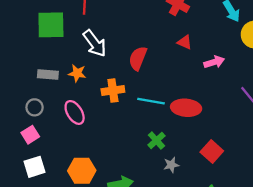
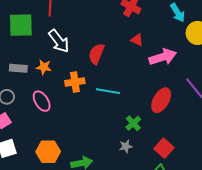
pink arrow: (214, 62) -> (163, 57), size x1.5
red ellipse: (186, 108) -> (161, 100), moved, turned -65
green cross: (156, 140) -> (133, 123), moved
red square: (212, 151) -> (164, 148), moved

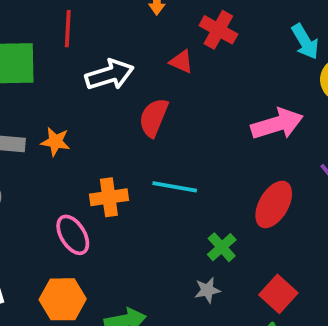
red triangle: (137, 40) -> (181, 62), moved
white arrow: (59, 41) -> (109, 75), moved, turned -70
orange cross: (75, 82) -> (109, 197), moved
pink ellipse: (42, 101) -> (73, 235), moved

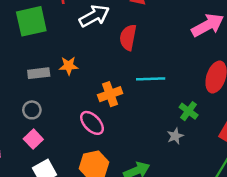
gray star: (207, 290) -> (175, 136), moved

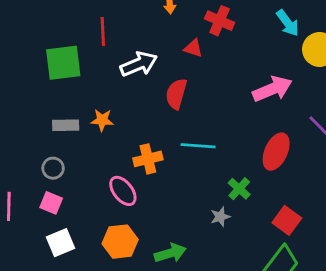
pink square: (33, 139) -> (51, 203), turned -30

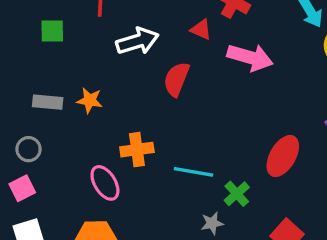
green square: (63, 63) -> (52, 31), size x0.6
pink arrow: (272, 89) -> (250, 57), moved, turned 33
cyan line: (198, 146) -> (193, 172), moved
pink square: (51, 203) -> (22, 188), turned 35

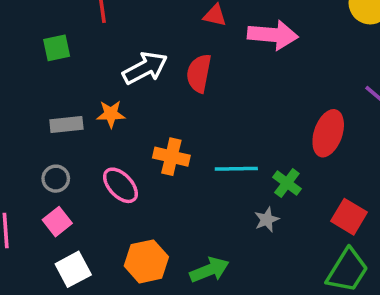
white arrow: (137, 41) -> (145, 68), moved
orange cross: (137, 150) -> (171, 157), turned 32
pink ellipse: (105, 183) -> (120, 185), moved

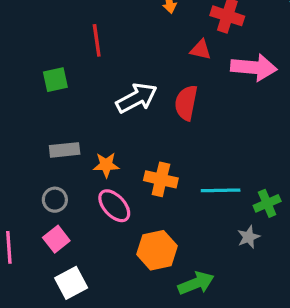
orange star: (111, 114) -> (106, 165), moved
green cross: (287, 183) -> (267, 203), turned 30
orange hexagon: (146, 261) -> (157, 250), moved

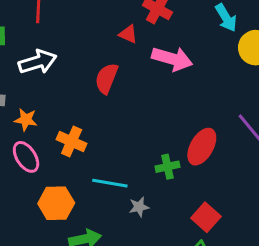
white arrow: (137, 98) -> (38, 62), moved
cyan line: (221, 190) -> (110, 183), moved
green cross: (267, 203) -> (167, 167), moved

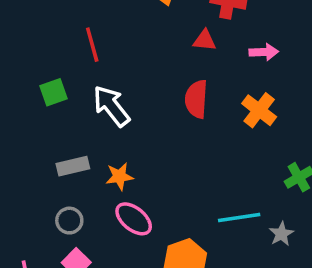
pink arrow: (172, 59) -> (264, 52), size x0.6
white arrow: (38, 62) -> (111, 106), turned -93
orange cross: (72, 142) -> (259, 110), moved, turned 32

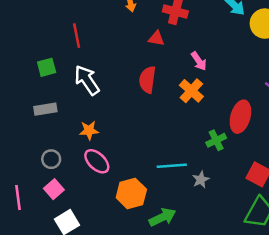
pink arrow: (264, 52) -> (199, 61), moved, turned 54
gray rectangle: (73, 166) -> (45, 109), moved

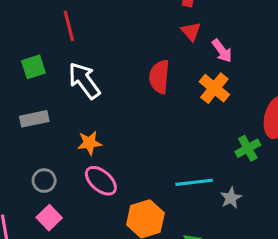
red triangle: (156, 38) -> (191, 31), moved, turned 42

